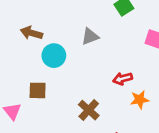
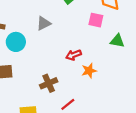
brown cross: (89, 110) -> (49, 83), turned 30

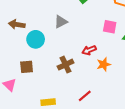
pink square: (96, 20) -> (110, 27), moved
brown cross: (49, 83) -> (66, 65), moved

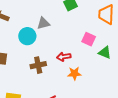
cyan circle: (36, 39) -> (27, 36), moved

